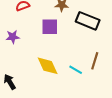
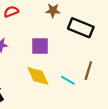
purple square: (50, 27) -> (40, 46), moved

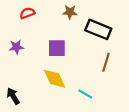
brown line: (88, 71) -> (106, 62), moved
cyan line: (68, 80) -> (85, 94), moved

